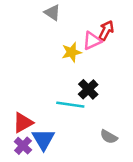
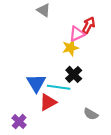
yellow star: (72, 52) -> (70, 48), moved
red triangle: (23, 123) -> (48, 102), moved
blue triangle: (43, 139) -> (36, 83), moved

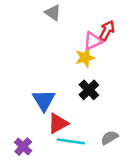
cyan line: (59, 87) -> (71, 141), moved
gray semicircle: (91, 114) -> (109, 138), turned 120

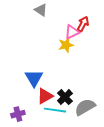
black cross: (89, 90) -> (65, 97), moved
gray semicircle: (109, 138) -> (85, 107), size x1.5
purple cross: (23, 147) -> (18, 114), turned 32

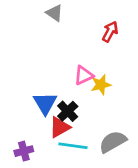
pink triangle: (72, 32) -> (84, 75), moved
yellow star: (66, 45) -> (101, 85), moved
black cross: (65, 97) -> (68, 111), moved

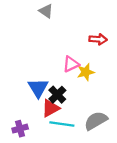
red arrow: (110, 32) -> (98, 39), moved, turned 66

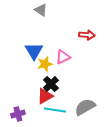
yellow star: (86, 72) -> (45, 64), moved
blue triangle: (38, 88) -> (34, 51), moved

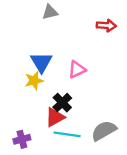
gray triangle: (41, 10) -> (50, 12), turned -48
red arrow: (87, 35) -> (106, 26), moved
yellow star: (45, 64) -> (34, 81), moved

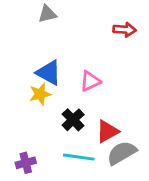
gray triangle: (50, 12) -> (47, 14), moved
blue triangle: (41, 62) -> (49, 73), turned -30
red triangle: (55, 117) -> (107, 131), moved

